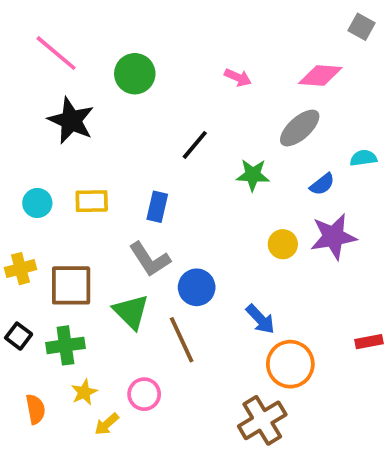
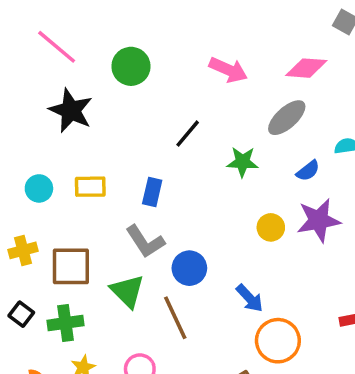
pink arrow: (238, 77) -> (228, 70), size x1.5

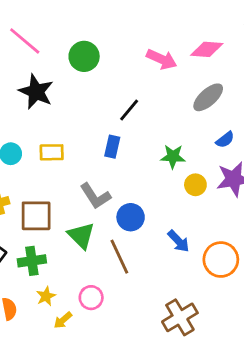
pink diamond: (306, 68) -> (207, 49), moved
green star: (242, 162) -> (173, 157), moved
blue rectangle: (152, 192) -> (112, 147), moved
orange circle: (278, 341) -> (221, 260), moved

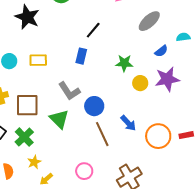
brown line: (119, 257) -> (102, 134), moved
green cross: (32, 261) -> (24, 137), turned -36
pink circle: (91, 298) -> (84, 171), moved

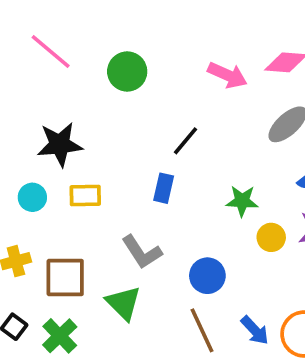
black star: (27, 17) -> (60, 144), moved, turned -30
blue circle: (94, 106) -> (207, 276), moved
blue arrow: (128, 123) -> (255, 330), moved

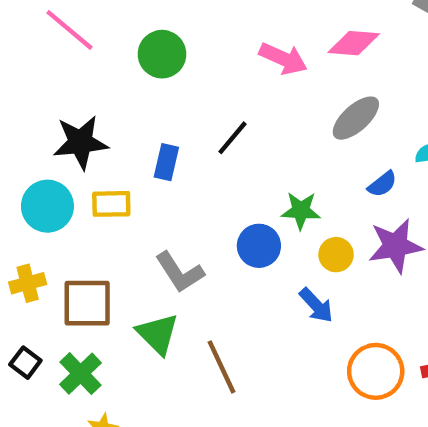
blue rectangle: (164, 188) -> (166, 162), moved
cyan circle: (32, 197) -> (47, 206), size x1.5
blue circle: (207, 276) -> (259, 246), moved
brown line: (202, 330) -> (221, 367), moved
blue arrow: (255, 330) -> (316, 305), moved

